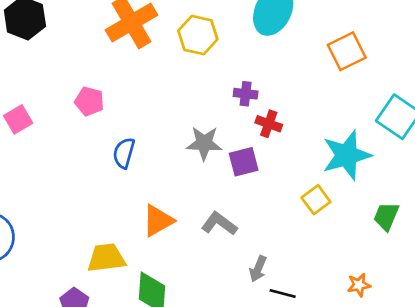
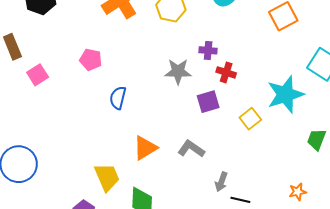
gray star: (204, 143) -> (178, 72), moved
yellow square: (316, 200) -> (250, 119), moved
yellow trapezoid: (106, 258) -> (107, 177), turned 76

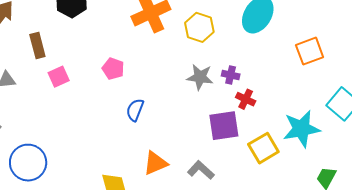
gray star: (178, 72) -> (200, 77), moved
purple square: (208, 102) -> (224, 126), size x1.4
yellow square: (250, 119) -> (263, 148), size x1.4

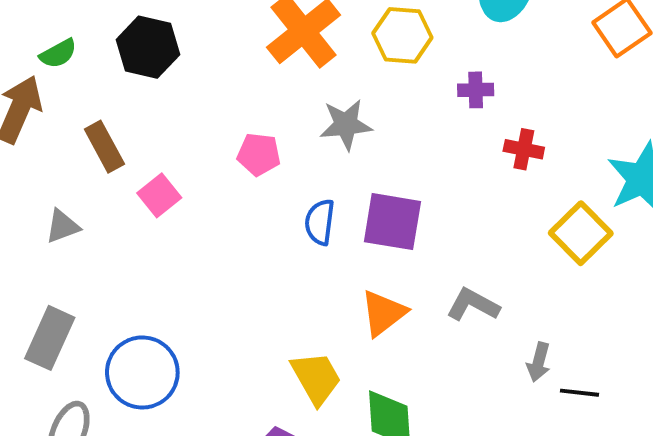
purple cross: (231, 75) -> (476, 90), moved
gray star: (200, 77) -> (346, 125), moved
purple square: (224, 126) -> (392, 222), moved, turned 32

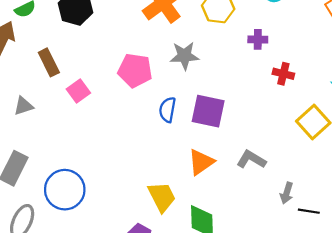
pink pentagon: (259, 154) -> (135, 70), size x1.4

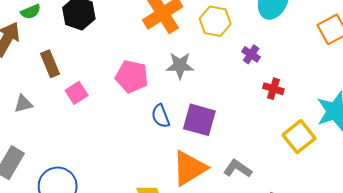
purple cross: (258, 39) -> (251, 54), turned 30
blue semicircle: (167, 110) -> (161, 116), turned -35
orange triangle: (201, 162) -> (189, 168), size x1.4

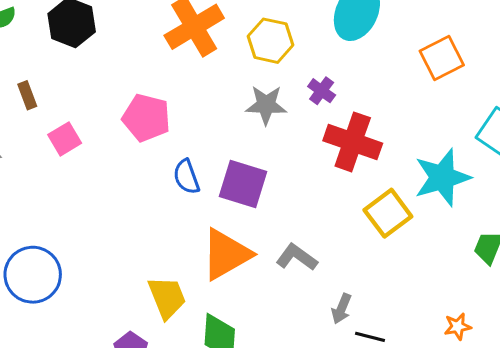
brown rectangle: (50, 64) -> (27, 95), size x0.7
gray star: (180, 66) -> (266, 105), moved
red cross: (273, 89) -> (353, 142), size x1.8

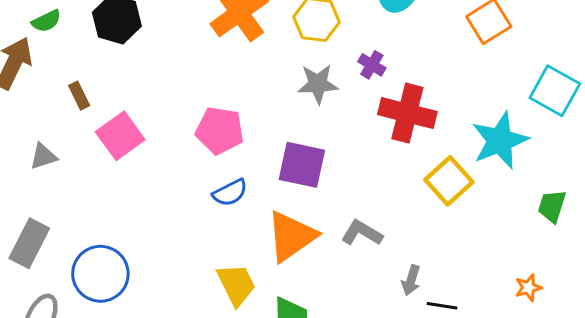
pink pentagon: (146, 118) -> (220, 130), moved
pink square: (65, 139) -> (120, 136), size x1.4
blue semicircle: (186, 177) -> (230, 193), moved, turned -92

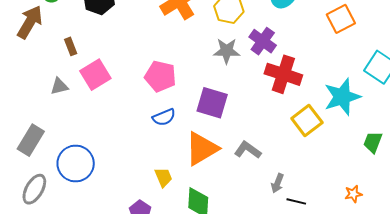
purple cross: (372, 65) -> (263, 41), size x1.5
gray triangle: (43, 156) -> (59, 86), moved
yellow trapezoid: (236, 284) -> (163, 177), size x0.7

